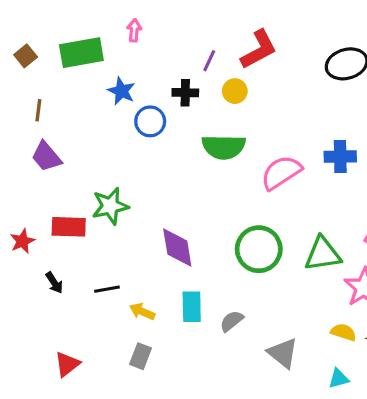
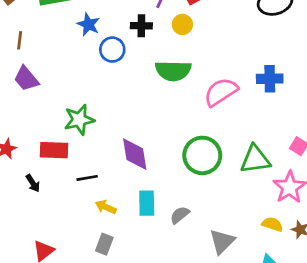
red rectangle: (69, 227) -> (54, 150), moved
black line: (107, 289) -> (87, 178), moved
gray triangle: (283, 353) -> (222, 241), turned 36

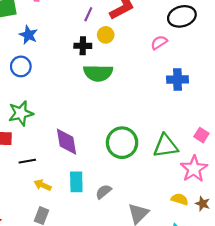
black cross: (141, 26) -> (83, 46), moved
blue circle: (112, 50) -> (21, 66), moved
pink semicircle: (221, 92) -> (159, 43), moved, size x0.6

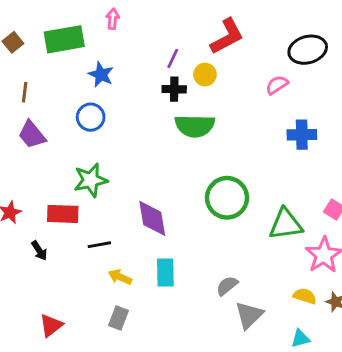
purple line: (88, 14) -> (173, 58), moved
green circle: (122, 143) -> (227, 198), moved
gray semicircle: (104, 192) -> (227, 286), moved

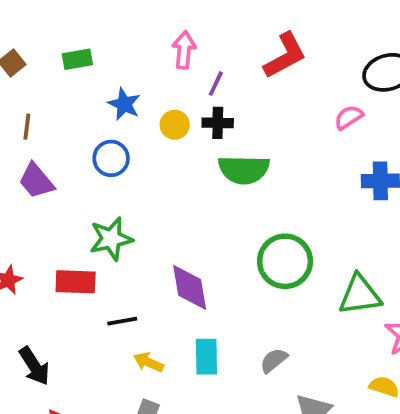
pink arrow: (113, 19) -> (184, 50), moved, size x1.4
green rectangle: (64, 39) -> (77, 59), size x0.6
yellow circle: (205, 75) -> (175, 125), moved
black arrow: (39, 251) -> (34, 366), moved, size x1.5
gray semicircle: (227, 286) -> (274, 360), moved

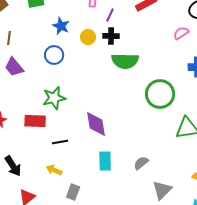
green circle: (285, 261) -> (160, 94), moved
yellow arrow: (148, 362) -> (54, 170), moved

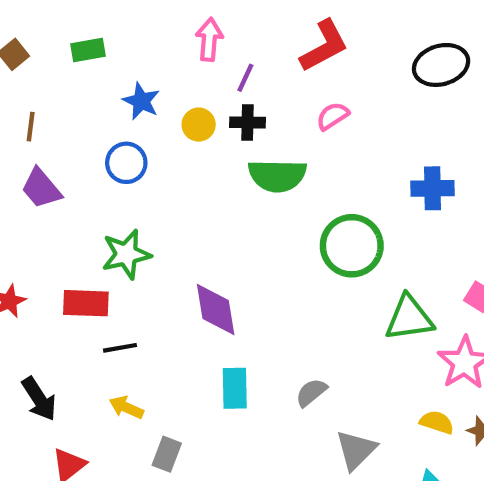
pink semicircle: (181, 33) -> (333, 116), moved
black line: (60, 142) -> (120, 348), moved

